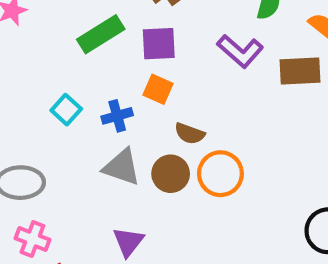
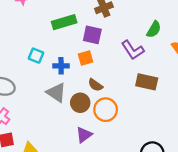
brown rectangle: (300, 71) -> (147, 82), moved
orange square: (158, 89) -> (86, 58), turned 35
cyan square: (66, 110) -> (36, 56), turned -35
purple triangle: (128, 242) -> (84, 135), moved

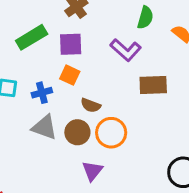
orange square: (86, 58) -> (70, 75), turned -35

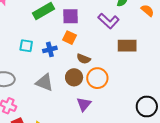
gray triangle: (45, 127) -> (44, 83), moved

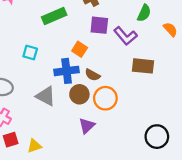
purple square: (70, 16) -> (99, 25), moved
blue cross: (50, 49) -> (67, 71), moved, size x1.5

